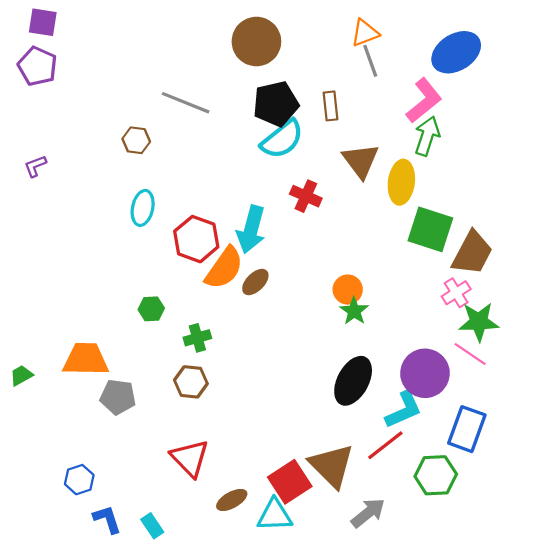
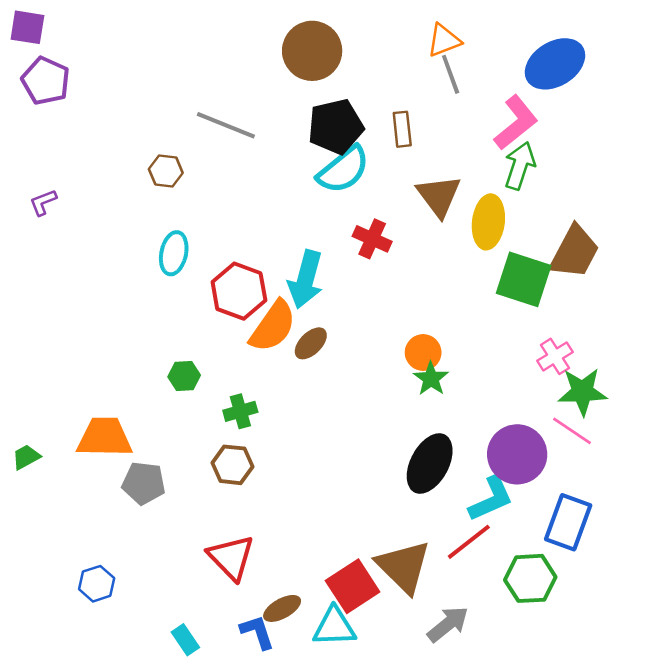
purple square: (43, 22) -> (27, 27), moved
brown trapezoid: (472, 253) -> (575, 252), moved
blue L-shape: (107, 519) -> (257, 632), moved

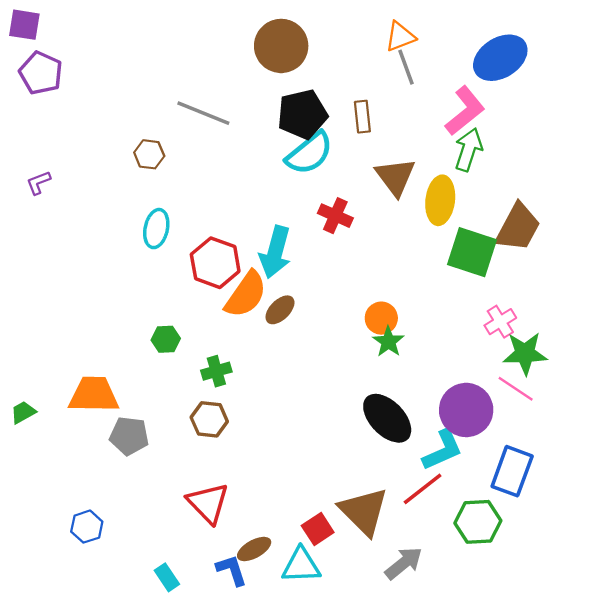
black ellipse: (430, 463) -> (387, 418), turned -72
red square: (353, 586) -> (318, 529), size x0.7

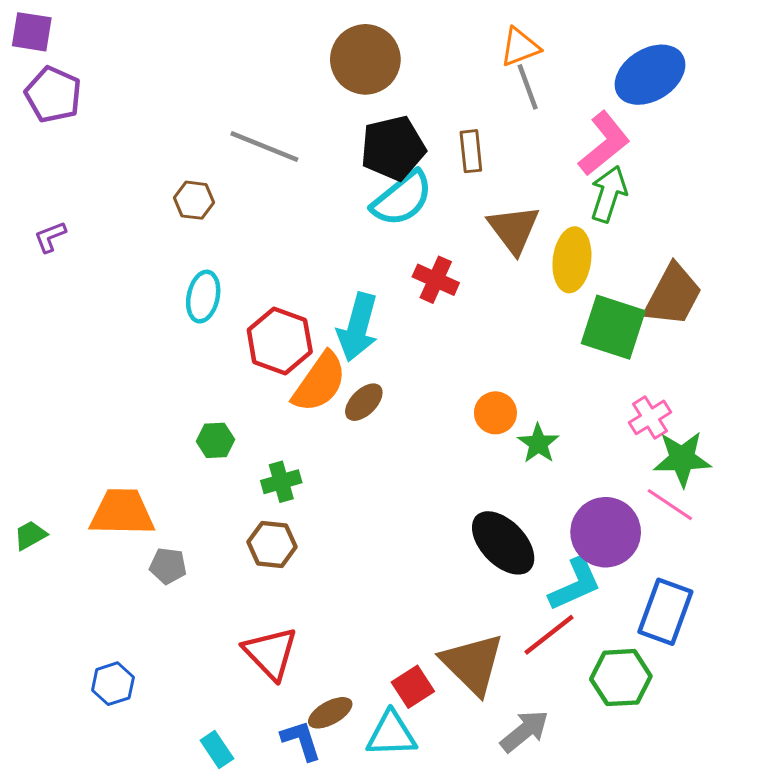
green star: (388, 342) -> (538, 443), moved
gray pentagon: (129, 436) -> (168, 566), size x0.7

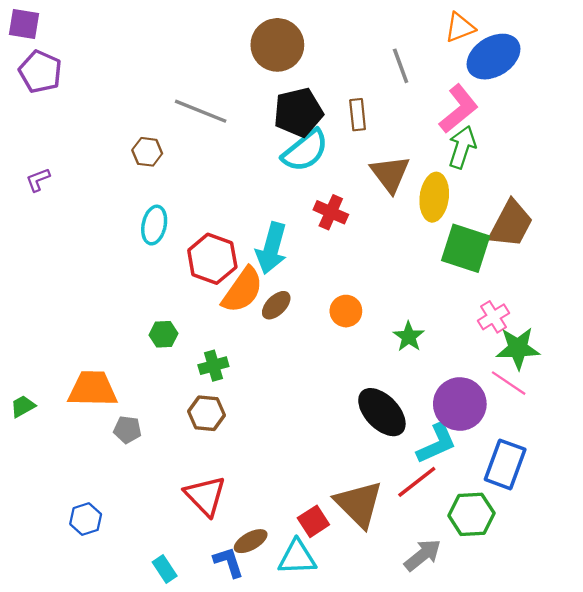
orange triangle: (520, 47) -> (460, 27), moved
orange circle: (495, 413) -> (346, 311), moved
gray arrow: (525, 731) -> (423, 555), moved

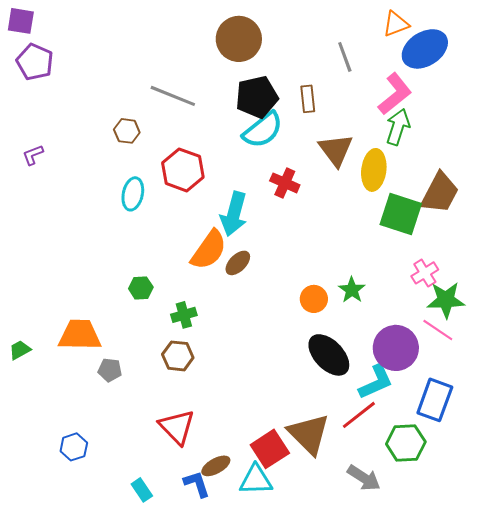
red hexagon: (212, 259) -> (183, 170), moved
orange circle: (346, 311) -> (314, 299), moved
red square: (313, 521) -> (270, 449), size x1.4
gray arrow: (423, 555) -> (364, 478), turned 72

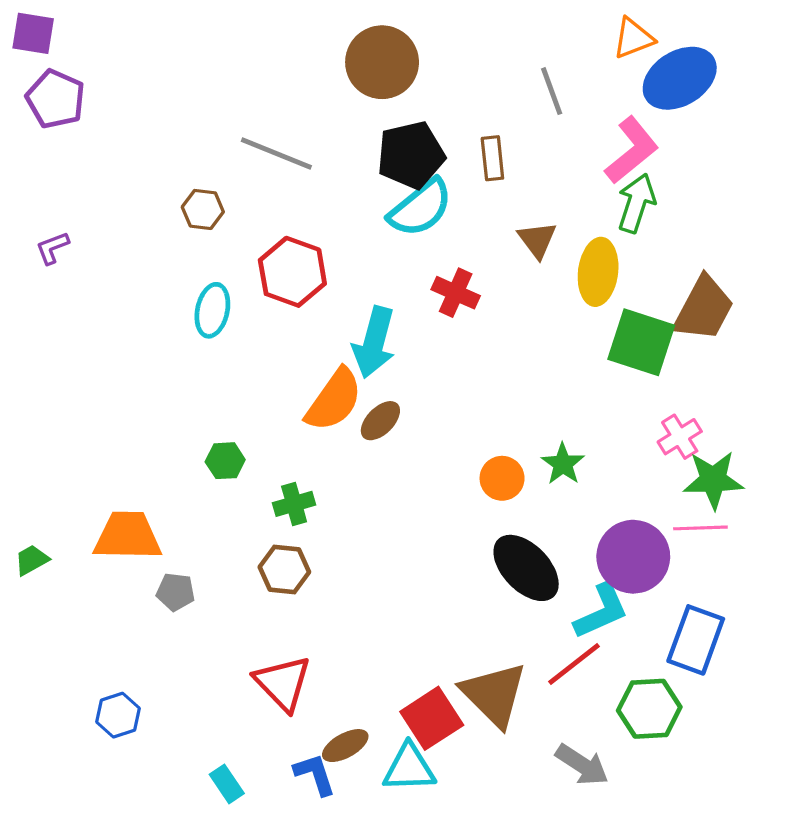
brown triangle: (336, 150) -> (537, 240), size x0.7
pink line: (438, 330) -> (700, 528), turned -36

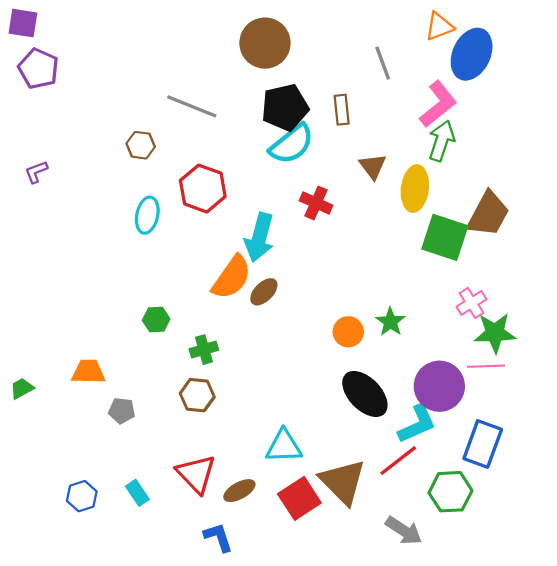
blue ellipse: (680, 78) -> (472, 54), turned -33
orange trapezoid: (128, 536) -> (88, 372), size x0.7
brown ellipse: (345, 746) -> (239, 491), moved
cyan triangle: (409, 768) -> (284, 446), moved
cyan rectangle: (227, 784) -> (137, 493), moved

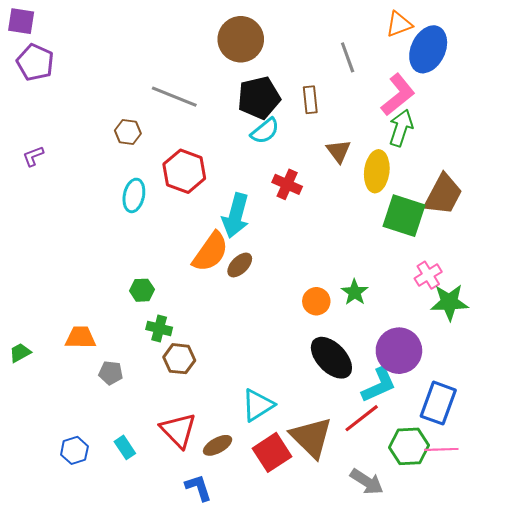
cyan semicircle: (292, 144) -> (265, 131), size x0.7
green cross: (204, 350) -> (159, 328), moved, turned 30
pink line: (486, 366) -> (441, 449), moved
cyan triangle: (284, 446) -> (258, 405), turned -30

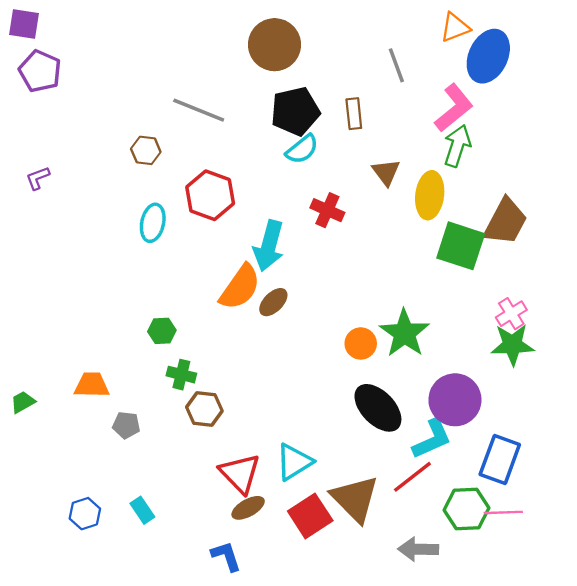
pink cross: (428, 275) -> (511, 314), moved
green star: (355, 292) -> (404, 333), size x1.6
red triangle: (178, 430) -> (240, 473), moved
gray arrow: (367, 482) -> (418, 549), turned 148

